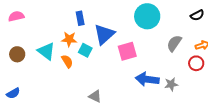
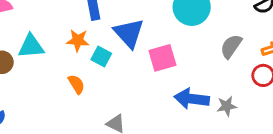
blue triangle: (104, 34) -> (129, 33), turned -30
cyan triangle: (46, 51) -> (31, 46), moved, turned -42
orange semicircle: (67, 61) -> (76, 84), moved

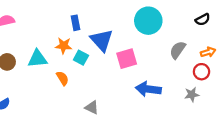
cyan triangle: (31, 46) -> (38, 59), moved
gray star: (227, 106) -> (192, 94), moved

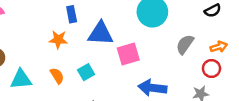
blue triangle: (102, 40) -> (101, 34), turned -45
cyan square: (81, 58) -> (86, 72), moved, turned 32
cyan triangle: (38, 59) -> (21, 79), moved

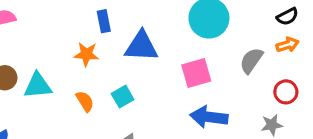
orange arrow: (219, 47) -> (287, 45), moved
pink square: (128, 54) -> (196, 73), moved
cyan triangle: (21, 79) -> (38, 86), moved

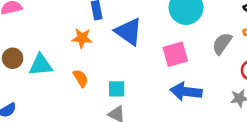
blue triangle: (141, 46) -> (129, 32), turned 32
cyan square: (123, 97) -> (117, 89), moved, turned 30

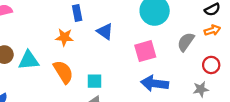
blue triangle: (129, 32) -> (105, 31), size x0.7
orange semicircle: (81, 78) -> (63, 72), size x1.5

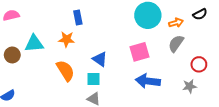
orange arrow: (212, 30) -> (176, 23), moved
blue triangle: (105, 31) -> (100, 59), moved
cyan triangle: (29, 60) -> (34, 43), moved

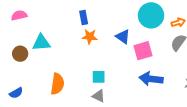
orange star: (66, 39) -> (90, 37), moved
blue triangle: (100, 59) -> (123, 37), moved
orange semicircle: (65, 71) -> (57, 84), moved, turned 40

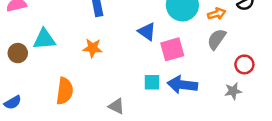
orange star: (90, 37) -> (92, 48), moved
cyan square: (99, 77) -> (152, 82), moved

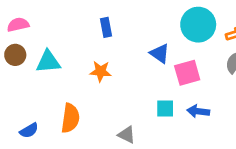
brown circle: (18, 53) -> (15, 55), moved
blue arrow: (182, 85) -> (198, 111), size x0.7
blue semicircle: (13, 102) -> (29, 131), moved

